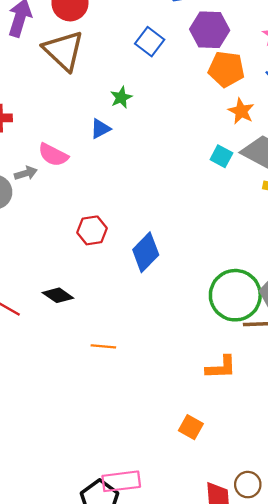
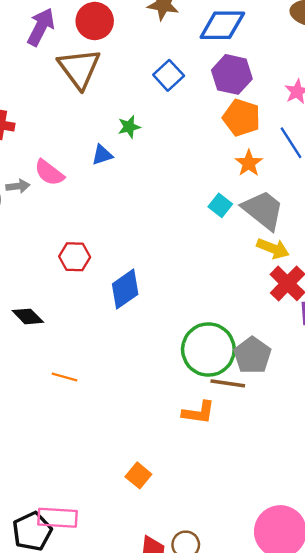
orange L-shape: (221, 367) -> (198, 413), moved

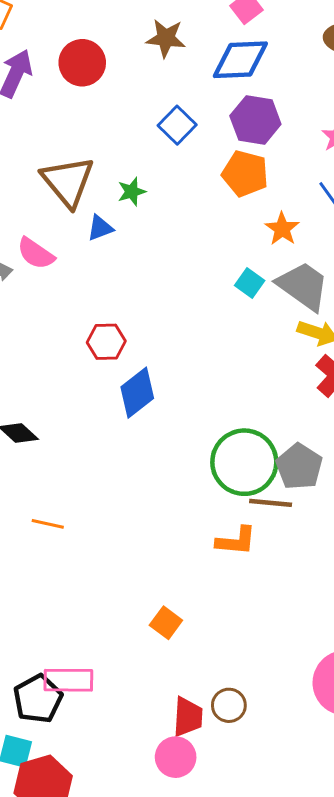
brown triangle: (79, 68) -> (68, 182), moved
orange pentagon: (241, 118) -> (245, 174), moved
red hexagon: (75, 257) -> (106, 342), moved
orange line: (65, 377) -> (48, 524), moved

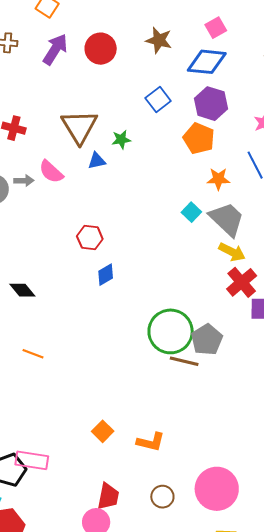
orange star: (282, 229) -> (218, 179), turned 30
blue diamond: (137, 393) -> (106, 275), size x0.7
orange L-shape: (236, 541) -> (151, 442), moved
brown circle: (229, 705) -> (162, 497), moved

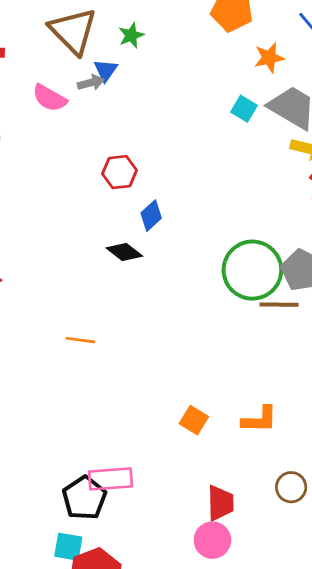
blue triangle: (97, 161) -> (106, 70), turned -30
gray arrow: (24, 181) -> (91, 83), moved
black diamond: (22, 290) -> (124, 252), moved

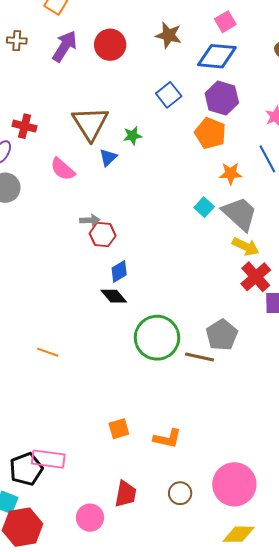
gray arrow: (91, 83) -> (90, 220), moved
black diamond: (124, 252) -> (114, 296), moved
green circle: (252, 270) -> (157, 338), moved
orange square: (194, 420) -> (119, 429), turned 30
pink circle: (212, 540) -> (90, 518), moved

